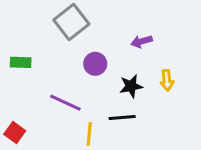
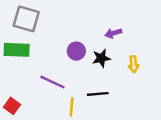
gray square: (71, 22) -> (26, 19), moved, turned -36
green rectangle: (21, 62) -> (17, 50), size x1.5
black star: (131, 86) -> (101, 58), moved

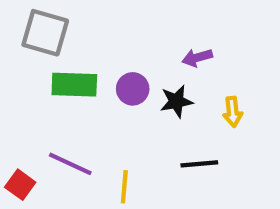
green rectangle: (17, 50) -> (74, 85), moved
purple line: (52, 82) -> (70, 164), moved
black line: (98, 94) -> (199, 164), moved

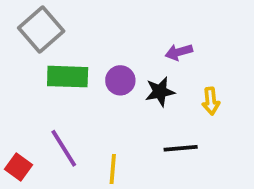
gray square: (45, 33) -> (41, 29), turned 33
purple line: (70, 164) -> (64, 148), turned 33

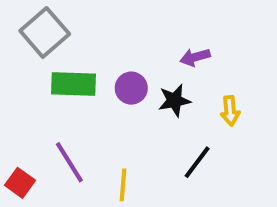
black line: (181, 148) -> (197, 162), turned -48

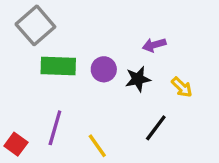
yellow arrow: (230, 111) -> (182, 87), turned -40
purple line: (69, 162) -> (55, 128), turned 48
yellow line: (123, 185) -> (97, 146), turned -40

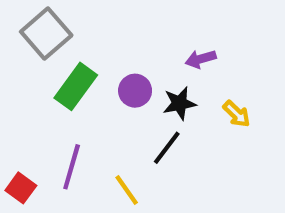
green rectangle: (58, 66) -> (76, 86), turned -56
black line: (156, 128) -> (167, 148), moved

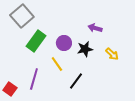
purple arrow: (201, 59) -> (95, 28), turned 32
black line: (167, 148) -> (76, 81), moved
yellow line: (127, 190) -> (57, 64), moved

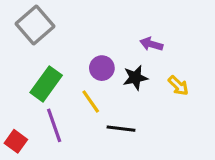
green rectangle: (36, 41) -> (46, 84), moved
purple line: (34, 79) -> (54, 125), turned -35
black line: (76, 81) -> (121, 129), turned 60

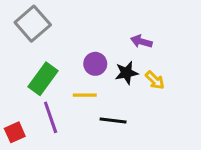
yellow arrow: (178, 86) -> (155, 80), moved
yellow line: (91, 102) -> (85, 95), turned -55
red square: (16, 141) -> (15, 132), turned 30

